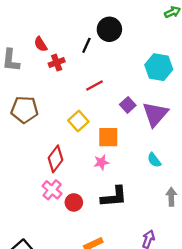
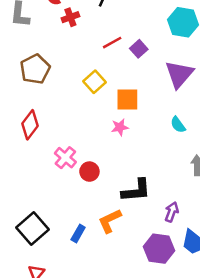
purple square: (128, 105) -> (139, 49), moved
brown pentagon: (25, 110) -> (35, 69), turned -30
red diamond: (55, 159) -> (30, 125), moved
black L-shape: (114, 197) -> (136, 191), moved

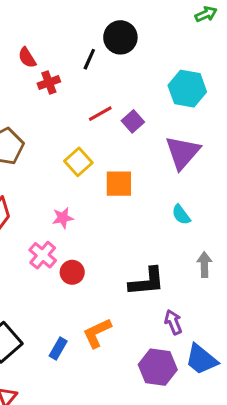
pink star: (120, 127) -> (63, 218), moved
black L-shape: (136, 191) -> (147, 282), moved
purple arrow: (172, 212) -> (173, 322), turned -42

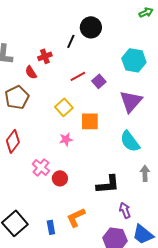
red semicircle: (27, 58) -> (31, 72), moved
cyan semicircle: (181, 215) -> (130, 141), size x1.6
pink star: (63, 218) -> (66, 139), moved
blue rectangle: (58, 348) -> (51, 227), turned -40

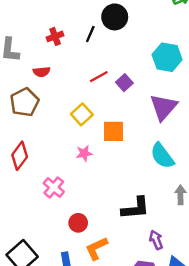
red cross: (45, 56) -> (55, 36), moved
red semicircle: (31, 72) -> (42, 72), turned -64
red circle: (60, 178) -> (78, 223), moved

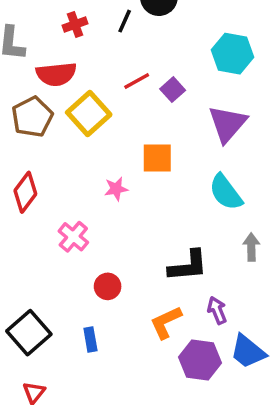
red semicircle: (42, 72) -> (56, 74), size x1.6
yellow square: (82, 114) -> (89, 114), moved, size x1.4
orange L-shape: (96, 248) -> (166, 322), moved

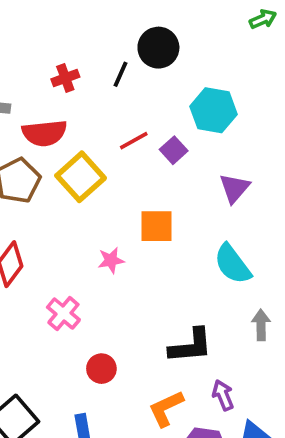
cyan hexagon: (233, 54) -> (213, 110), moved
purple triangle: (227, 124) -> (234, 188), size x0.7

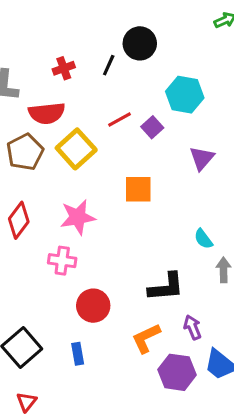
pink star: (111, 260) -> (78, 217), moved, size x1.6
cyan semicircle: (232, 264) -> (203, 239), moved, size x0.6
pink cross: (63, 314) -> (62, 261), turned -32
red circle: (101, 369) -> (93, 306), size x1.4

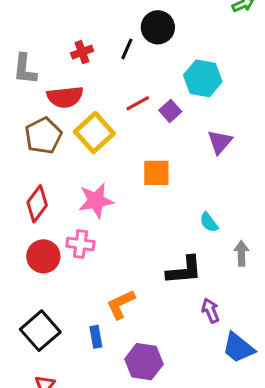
cyan semicircle: (203, 239) -> (209, 222), moved
red circle: (93, 306) -> (43, 256), moved
orange L-shape: (146, 338) -> (121, 304), moved
purple hexagon: (177, 372) -> (144, 362), moved

